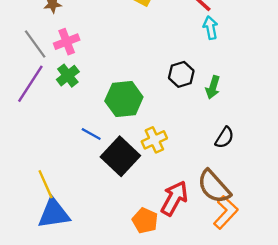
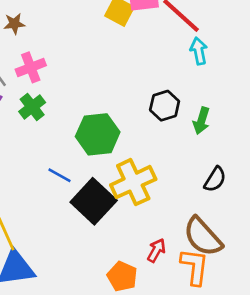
yellow cross: (154, 140) -> (133, 182), size x1.5
red arrow: (174, 198) -> (156, 250), size x0.6
orange L-shape: (226, 212) -> (195, 267), moved, turned -36

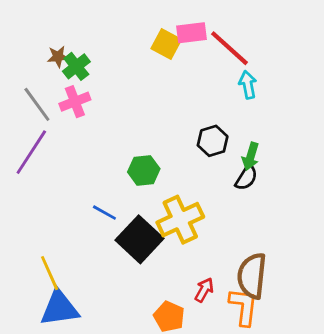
green cross: (32, 107) -> (76, 66), moved
green hexagon: (98, 134) -> (144, 170), size x0.7
black semicircle: (215, 179) -> (246, 177), moved
brown semicircle: (203, 237) -> (252, 276), turned 48

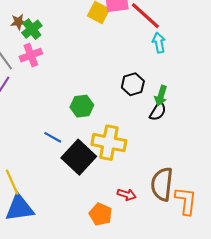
yellow cross: (180, 220) -> (109, 143), turned 36
red arrow: (204, 290) -> (127, 195), turned 78
orange L-shape: (244, 307) -> (186, 201), moved

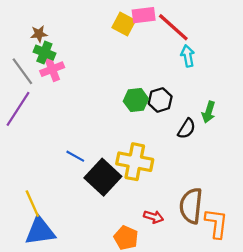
green cross: (32, 29) -> (44, 53), moved, turned -30
green arrow: (161, 96) -> (209, 112), moved
green hexagon: (82, 106) -> (136, 100), moved

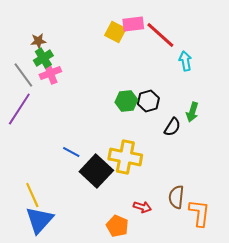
green cross: (44, 53) -> (43, 58), turned 36
cyan arrow: (188, 56) -> (185, 61), moved
brown semicircle: (191, 206) -> (176, 197), size x0.7
blue triangle: (40, 231) -> (39, 220), turned -40

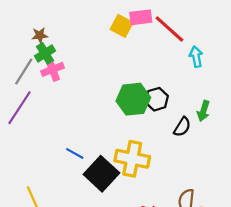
gray line: (23, 75) -> (24, 72), turned 68
green hexagon: (126, 101) -> (133, 99), size x1.4

